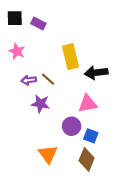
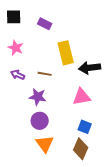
purple rectangle: (38, 23) -> (45, 24), moved
brown line: (48, 79) -> (45, 74), turned -32
purple arrow: (29, 80) -> (18, 75), moved, turned 32
purple circle: (72, 126) -> (40, 121), moved

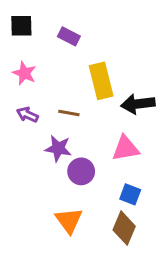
purple circle: (40, 121) -> (81, 171), moved

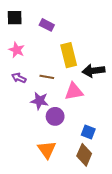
pink triangle: (126, 148) -> (74, 91), moved

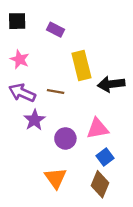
purple arrow: (19, 78) -> (22, 93), size x1.5
pink triangle: (74, 91) -> (98, 129), moved
purple star: (39, 101) -> (35, 120), moved, turned 30
blue square: (88, 132) -> (105, 157), turned 32

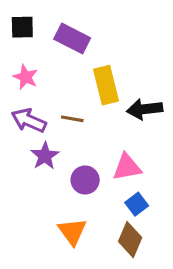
purple rectangle: (56, 30) -> (72, 38), size x1.5

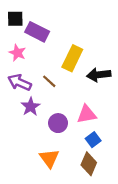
purple rectangle: (72, 38) -> (37, 32), moved
yellow rectangle: (106, 85) -> (72, 58), turned 40
brown line: (72, 119) -> (49, 81), turned 32

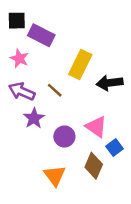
pink triangle: (87, 114) -> (96, 127), turned 45
blue square: (93, 140) -> (114, 147), moved
brown diamond: (89, 164) -> (94, 166), moved

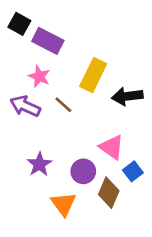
black square: (17, 21) -> (19, 24), turned 30
pink star: (19, 58) -> (39, 76), moved
purple star: (34, 118) -> (39, 164), moved
purple circle: (64, 136) -> (83, 171), moved

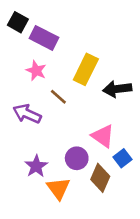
purple arrow: (25, 106) -> (27, 114), moved
purple star: (39, 164) -> (36, 166), moved

